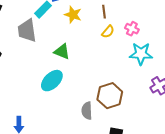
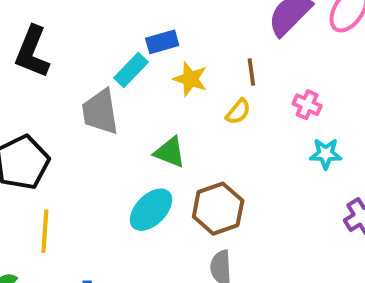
yellow semicircle: (108, 32) -> (238, 112), moved
cyan star: (141, 54) -> (326, 154), size x0.7
brown hexagon: (110, 96) -> (218, 209), moved

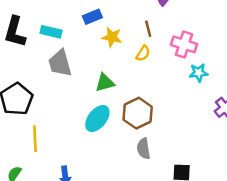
cyan rectangle: (131, 70) -> (51, 32), moved, turned 66
pink cross: (307, 105) -> (184, 44), size x1.5
green triangle: (170, 152) -> (105, 83), turned -30

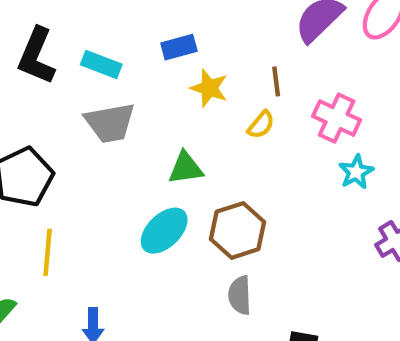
gray trapezoid: (60, 63) -> (110, 123), turned -92
cyan star: (199, 73) -> (356, 172), turned -30

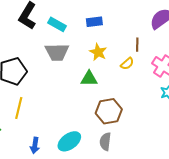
yellow star: (209, 88) -> (98, 52), moved
cyan ellipse: (164, 231) -> (69, 141), moved

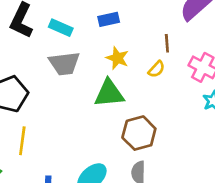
green triangle: (89, 79) -> (109, 93), size x1.4

